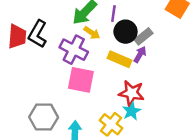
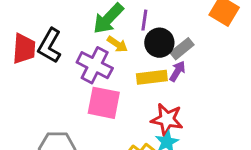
yellow rectangle: (119, 59) -> (152, 77), turned -30

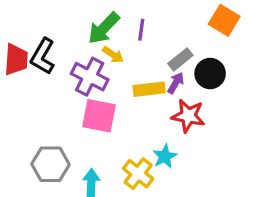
black circle: (159, 43) -> (210, 74), moved
red star: (167, 119) -> (188, 116), moved

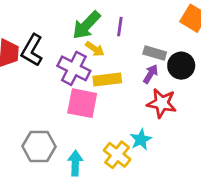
gray rectangle: (180, 59) -> (155, 53), turned 55
yellow rectangle: (149, 89) -> (107, 80), moved

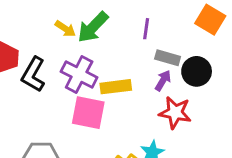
purple line: (120, 27) -> (146, 29), moved
yellow arrow: (95, 49) -> (65, 29), moved
black L-shape: (32, 50) -> (33, 74), moved

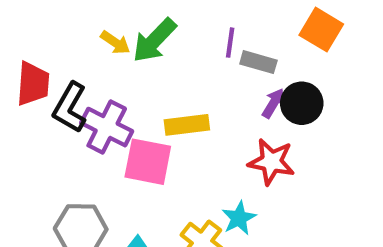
gray rectangle: (168, 58) -> (258, 62), moved
purple cross: (79, 74) -> (107, 127), moved
purple arrow: (163, 81) -> (274, 103), moved

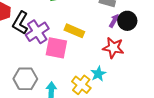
yellow rectangle: (187, 125) -> (74, 31), turned 30
purple cross: (107, 127) -> (37, 32), turned 30

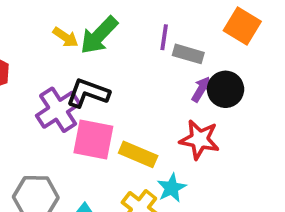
black L-shape: (20, 23) -> (88, 93), moved, turned 80
yellow rectangle: (74, 31) -> (138, 154), moved

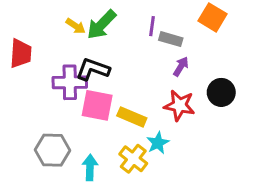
black circle: (226, 89) -> (221, 92), moved
purple cross: (58, 110) -> (70, 82), turned 32

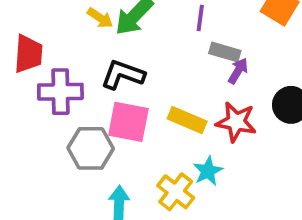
gray rectangle: (171, 39) -> (225, 52), moved
purple cross: (70, 82) -> (60, 92), moved
yellow rectangle: (132, 117) -> (187, 120), moved
gray hexagon: (52, 150) -> (91, 148), moved

